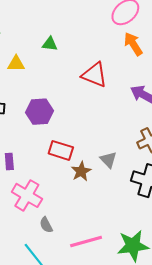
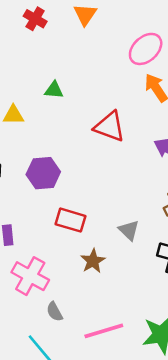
brown star: (81, 171) -> (93, 261), moved

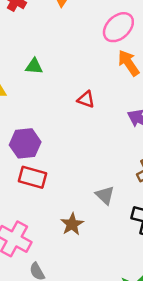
red triangle: (110, 127) -> (86, 99), size x0.6
red rectangle: (70, 220) -> (33, 177), moved

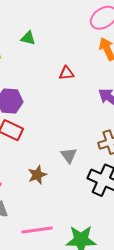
red triangle: (86, 99) -> (66, 73), turned -35

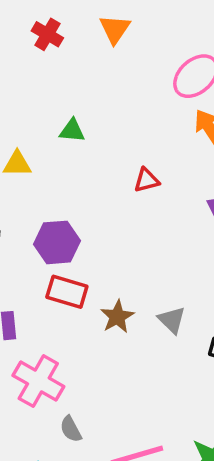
brown star: (37, 175) -> (117, 317), moved

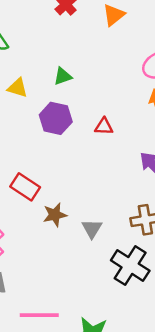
green triangle: (72, 131) -> (63, 76), turned -42
purple hexagon: (57, 242) -> (56, 118), moved

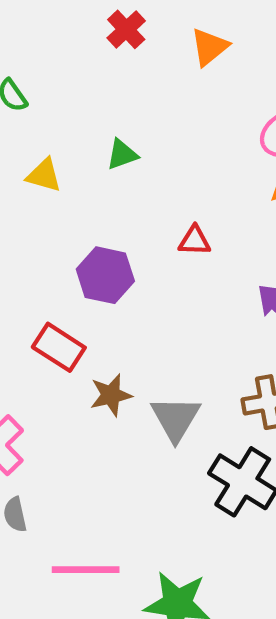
purple hexagon: (56, 118) -> (105, 275), moved
gray triangle: (92, 229) -> (175, 418), size x1.4

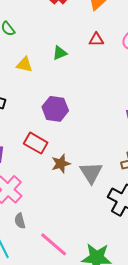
red triangle: (195, 241) -> (96, 40), moved
pink line: (86, 570) -> (54, 244), turned 44

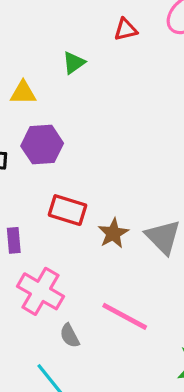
purple hexagon: (55, 109) -> (42, 145), moved
pink line: (54, 244) -> (125, 316), moved

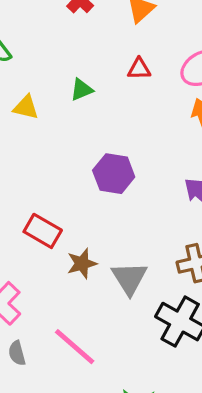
purple hexagon: (42, 145) -> (114, 174), moved

